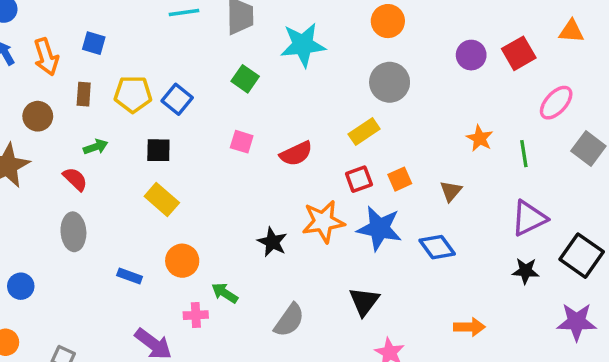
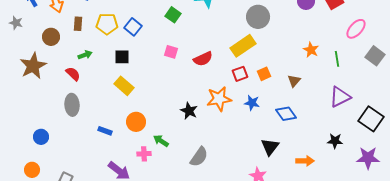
yellow rectangle: (364, 132) -> (243, 46), size x1.4
blue star: (379, 228) -> (252, 103), size x0.6
black star: (526, 271) -> (335, 141), moved
black triangle: (364, 301) -> (270, 147), moved

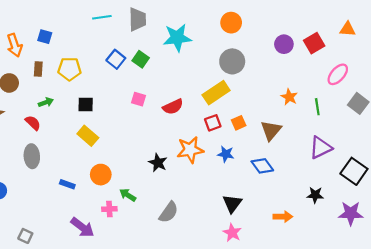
blue square: (133, 27) -> (116, 59), moved
brown triangle: (294, 81) -> (271, 130), size x1.5
black triangle: (270, 147) -> (232, 204), moved

